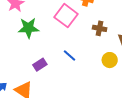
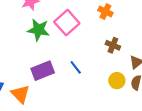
pink square: (66, 16) -> (67, 23), moved
purple rectangle: (40, 65) -> (43, 71), size x1.5

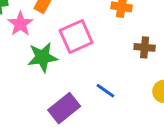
pink square: (67, 23) -> (76, 37), turned 35

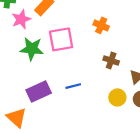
blue line: (105, 91) -> (73, 86), turned -63

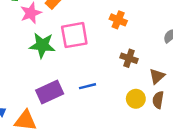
orange triangle: (17, 118) -> (25, 120), turned -35

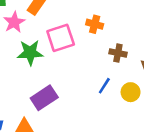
orange cross: (118, 20) -> (95, 24), moved
blue line: (88, 86) -> (104, 86), moved, turned -35

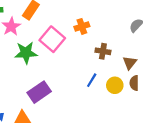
orange cross: (95, 24) -> (82, 26), turned -32
pink square: (61, 38) -> (52, 39), turned -30

